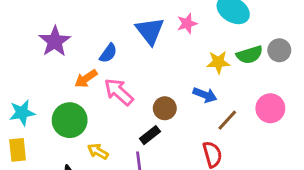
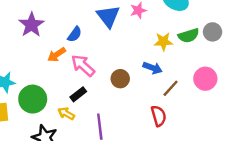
green circle: (70, 120) -> (33, 99), moved
black rectangle: (150, 135) -> (78, 94), moved

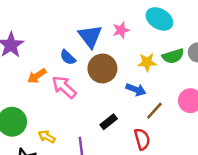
blue semicircle: (75, 34) -> (68, 57), moved, turned 98
brown circle: (120, 79) -> (102, 68), moved, size x1.5
black rectangle: (78, 94) -> (109, 122), moved

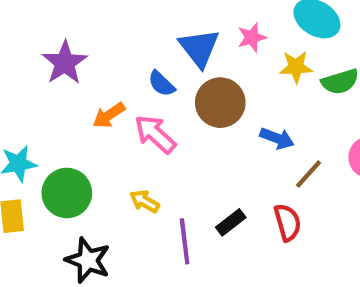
yellow star: (147, 62) -> (296, 67), moved
black rectangle: (109, 122) -> (231, 222), moved
yellow arrow: (47, 137) -> (145, 201), moved

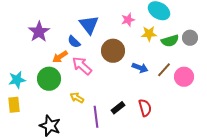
blue triangle: (199, 48) -> (89, 25), moved
blue semicircle: (161, 84) -> (74, 42), moved
brown line: (309, 174) -> (164, 70), moved
green circle: (67, 193) -> (49, 79), moved

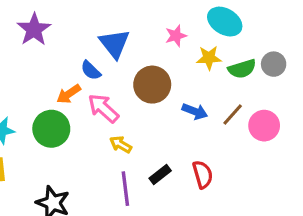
purple star: (39, 32) -> (34, 29), moved
yellow arrow: (77, 98) -> (121, 144), moved

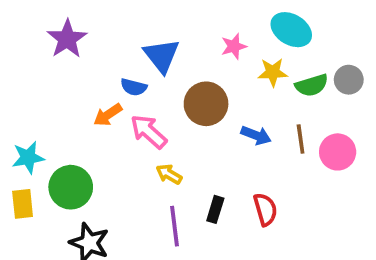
blue semicircle: (91, 70) -> (134, 87), turned -30
brown line: (233, 115) -> (301, 139), turned -50
green circle: (51, 129) -> (71, 187), moved
black rectangle: (160, 174) -> (215, 209), turned -35

